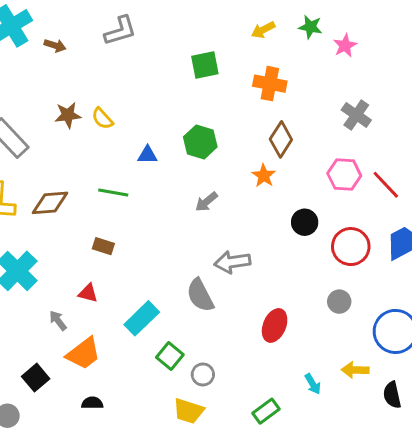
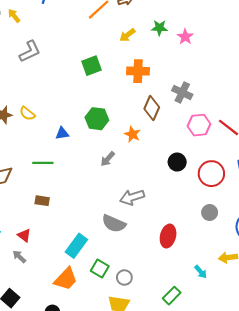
gray cross: (356, 115) -> (182, 92), moved
orange star: (264, 176) -> (132, 134), moved
red triangle: (88, 293) -> (24, 235), moved, turned 32
gray semicircle: (200, 295) -> (114, 224), turned -30
orange trapezoid: (84, 353) -> (66, 279), moved

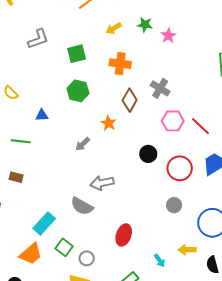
gray L-shape: (30, 51) -> (38, 39), moved
green hexagon: (97, 119) -> (78, 91), moved
red ellipse: (168, 236) -> (124, 235), moved

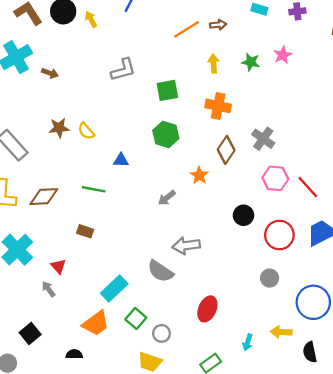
yellow arrow: (114, 28) -> (214, 64), turned 112
pink star: (168, 36) -> (283, 55), moved
cyan arrow: (160, 261) -> (248, 342), turned 48

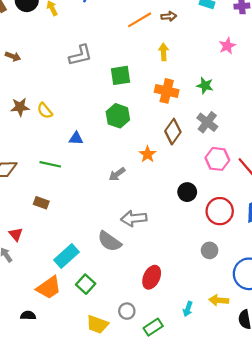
green star: (251, 62) -> (205, 86), moved
gray circle: (162, 333) -> (127, 311), moved

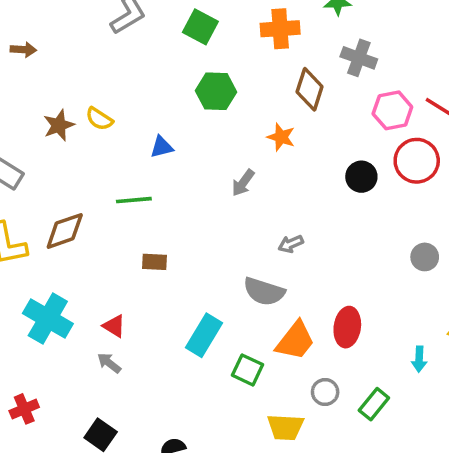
green square: (120, 75) -> (200, 27), turned -36
brown rectangle: (41, 203) -> (154, 262), moved
red circle: (220, 211) -> (417, 161), moved
gray arrow: (134, 218) -> (291, 244), size x0.6
orange trapezoid: (49, 288) -> (295, 341), moved

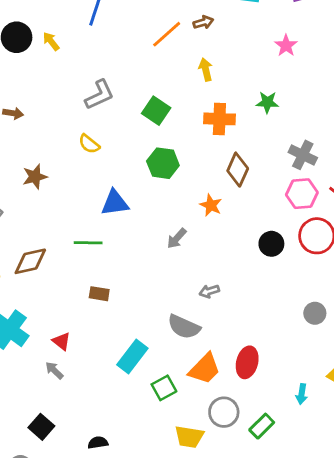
gray cross: (359, 58) -> (303, 155), moved
yellow semicircle: (99, 119) -> (89, 144), moved
blue triangle: (162, 147) -> (115, 203), size x1.5
green square: (247, 370) -> (164, 388), turned 30
gray circle: (325, 392) -> (224, 412), size x1.4

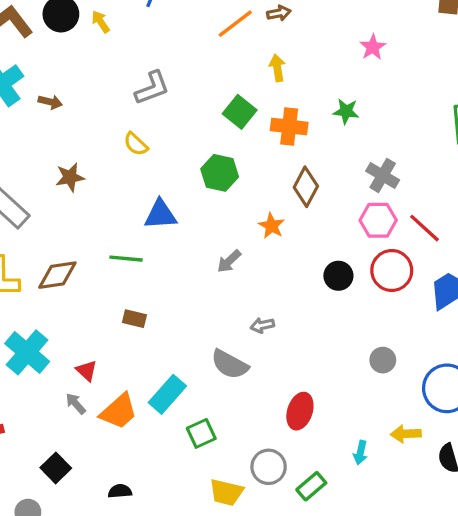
green square: (156, 111) -> (240, 112), moved
orange trapezoid: (205, 369) -> (119, 411), moved

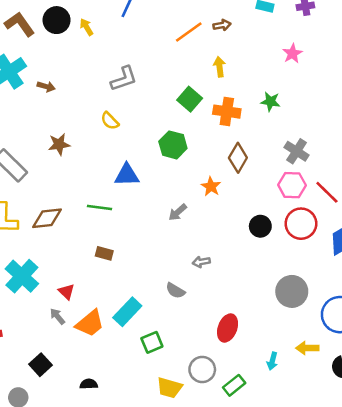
gray circle: (383, 360) -> (292, 291), size x1.6
gray semicircle: (230, 364) -> (175, 291), size x0.7

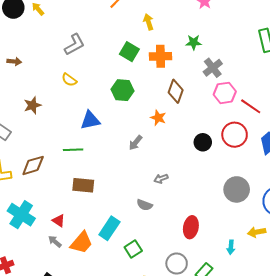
gray cross: (297, 151) -> (213, 68), moved, turned 30
pink hexagon: (292, 185) -> (225, 93), moved
brown rectangle: (104, 253) -> (83, 185), size x1.5

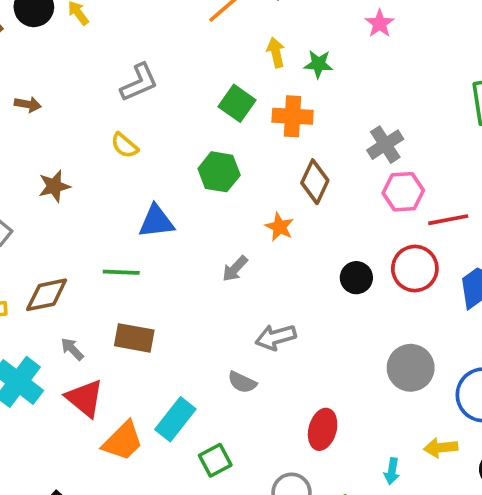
green star: (194, 42) -> (318, 64), moved
red line: (251, 106) -> (448, 220), turned -50
gray arrow: (161, 179) -> (276, 337), size x1.5
red triangle: (59, 221) -> (85, 398), size x1.6
gray arrow: (55, 241) -> (72, 349), moved

